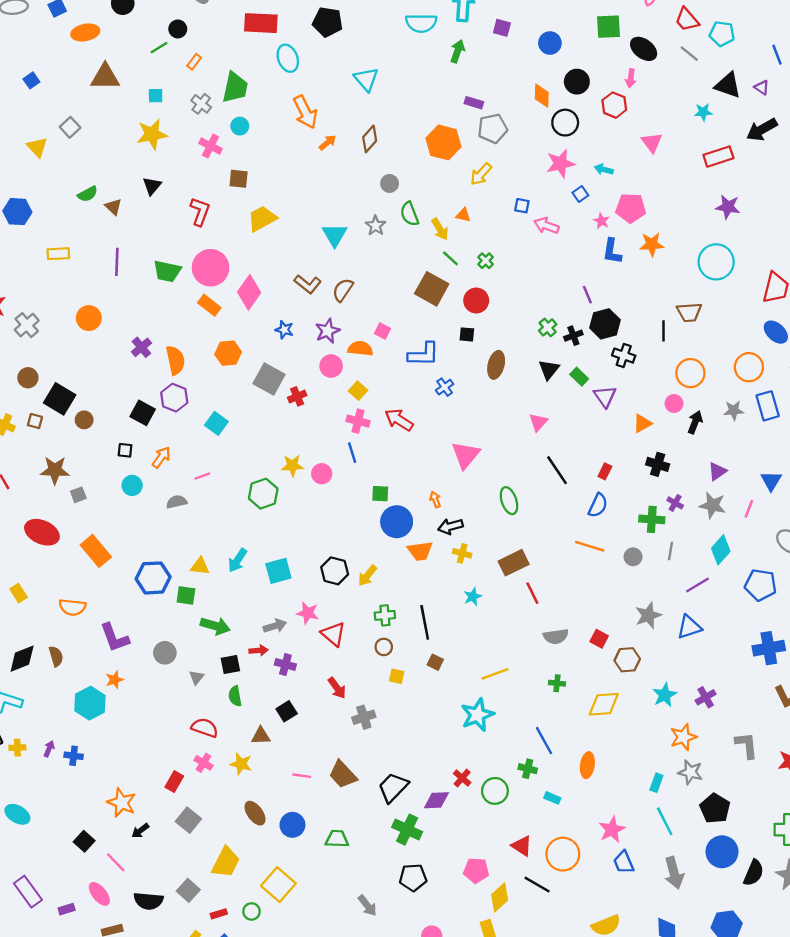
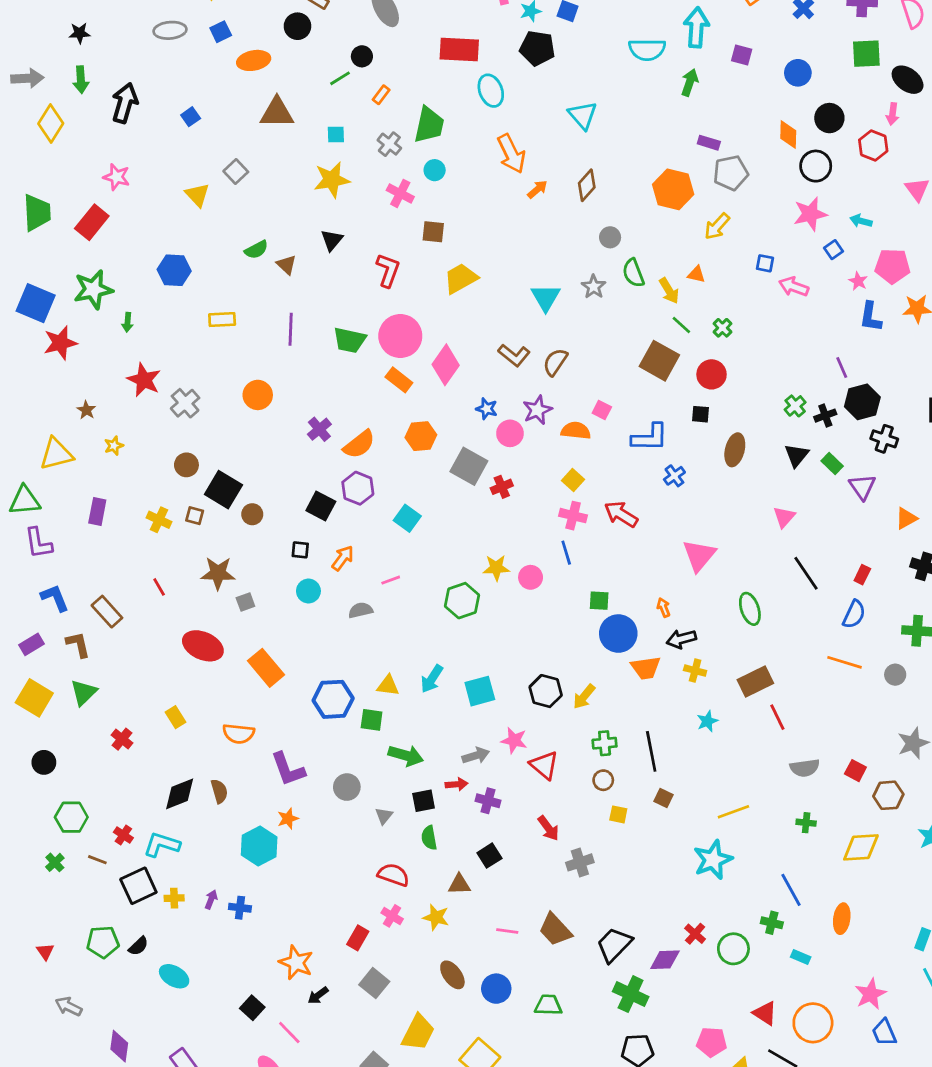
orange semicircle: (175, 360) -> (359, 444), turned 64
pink circle: (331, 366) -> (510, 433), moved

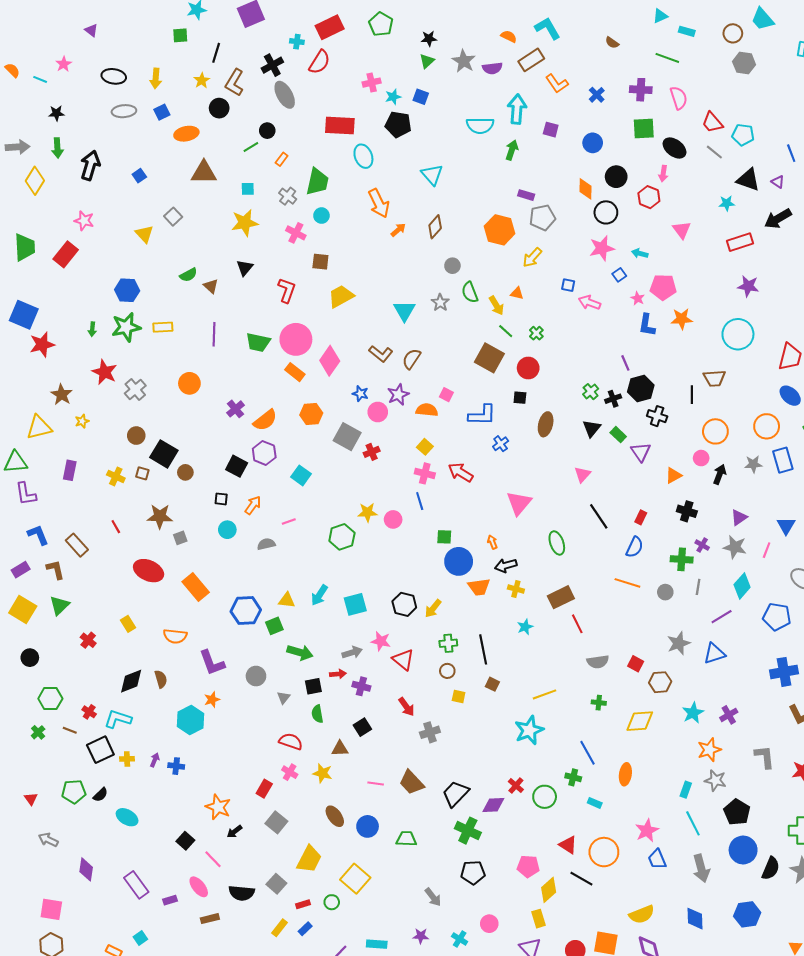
green star: (93, 289) -> (126, 327), moved
brown star: (86, 410) -> (62, 395), size x1.5
green square: (372, 720) -> (274, 626), turned -30

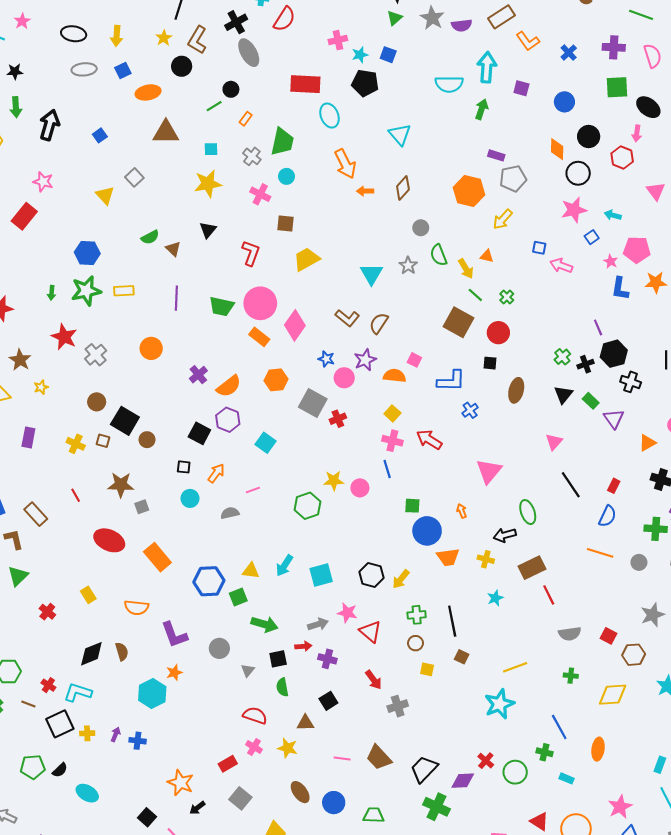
orange arrow: (398, 230) -> (365, 191), turned -140
black arrow: (506, 566) -> (505, 535), moved
red rectangle: (264, 789) -> (228, 764), turned 30

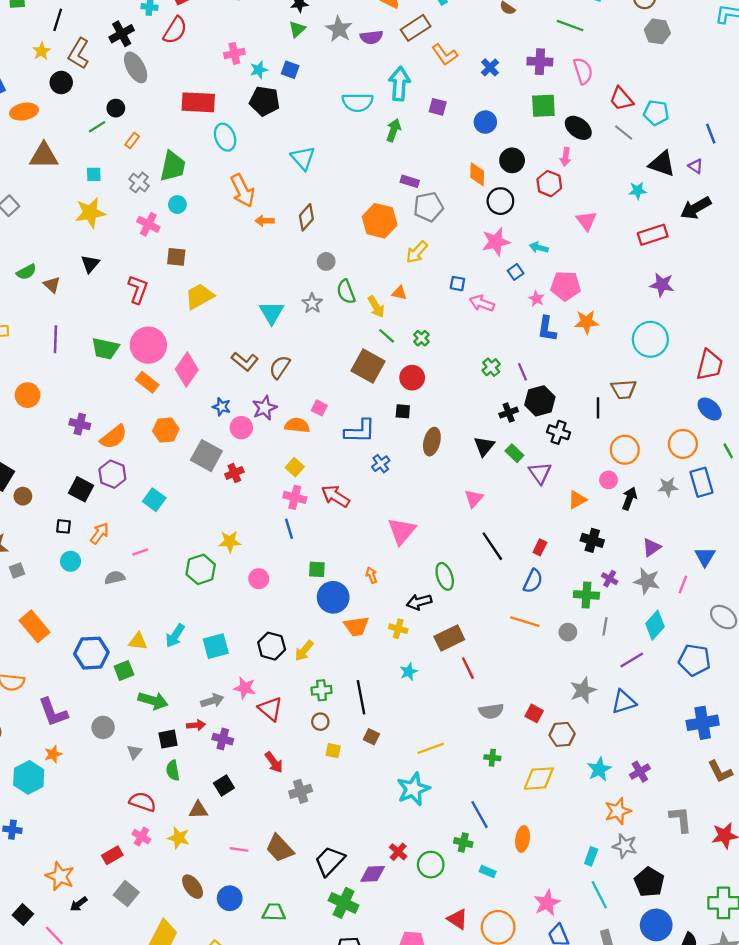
green cross: (562, 357) -> (491, 367), moved
purple cross: (198, 375) -> (80, 424), turned -36
pink circle: (360, 488) -> (259, 579), moved

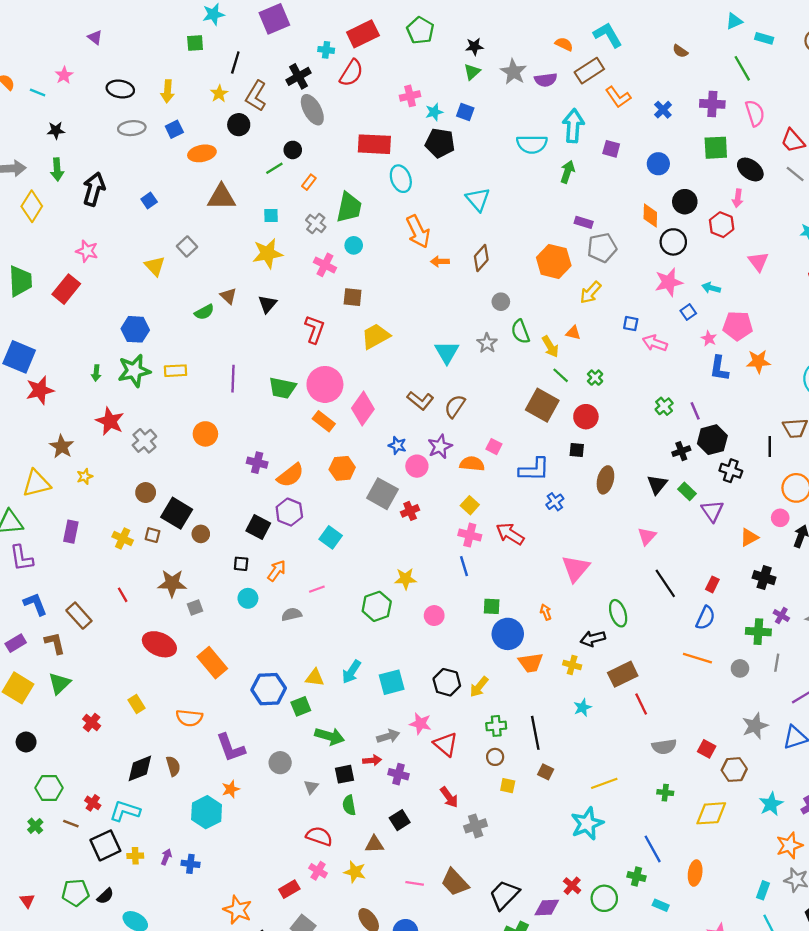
green line: (570, 26) -> (742, 68), turned 40
brown triangle: (52, 285) -> (228, 296), moved

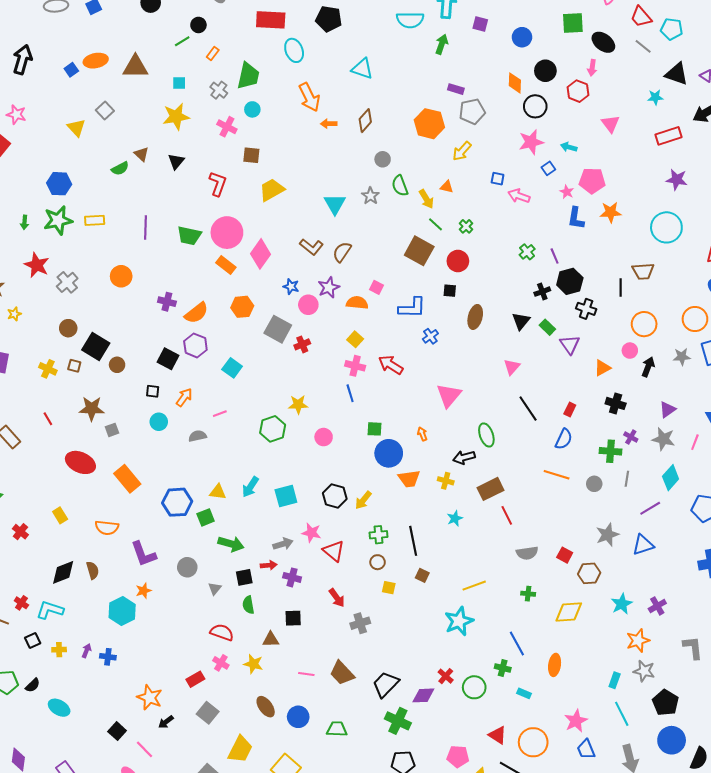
orange ellipse: (202, 153) -> (96, 61), moved
cyan triangle: (478, 199) -> (362, 69), turned -30
black square: (400, 820) -> (293, 618), turned 30
black square: (105, 845) -> (33, 641), size x0.6

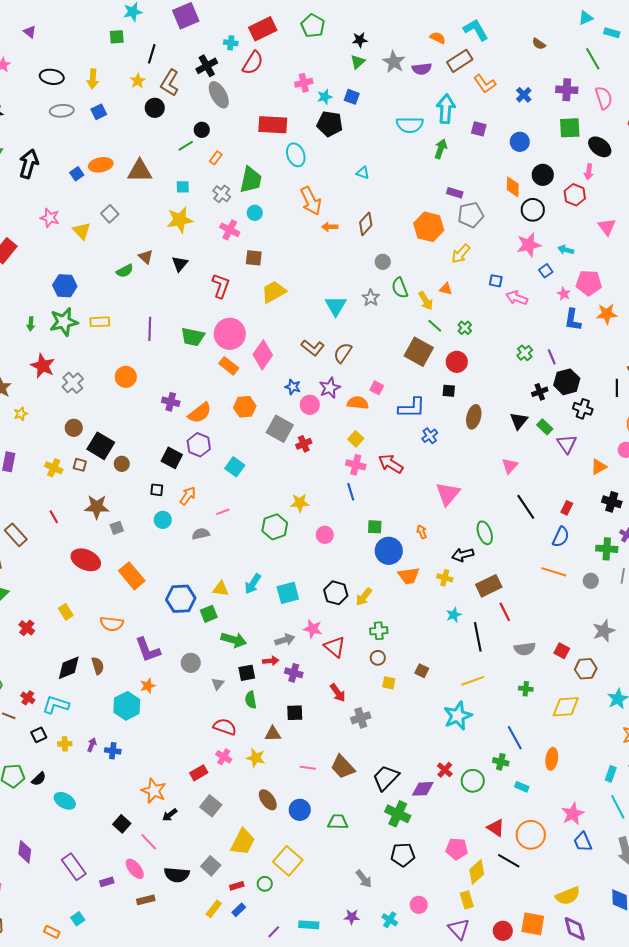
cyan triangle: (362, 69) -> (363, 173), size x0.6
pink star: (16, 115) -> (50, 218), moved
black line: (413, 541) -> (478, 637), moved

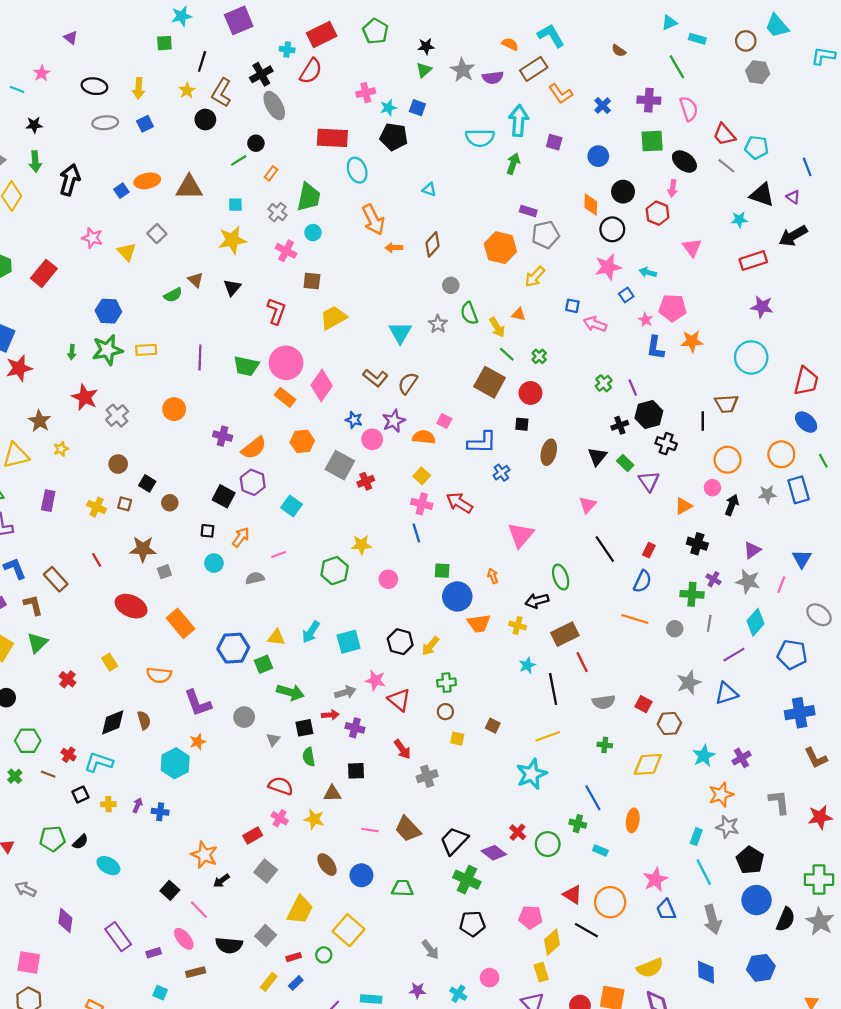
black square: (101, 446) -> (147, 483), size x0.6
purple diamond: (423, 789) -> (494, 853), turned 40
cyan square: (78, 919) -> (160, 993), moved, turned -32

